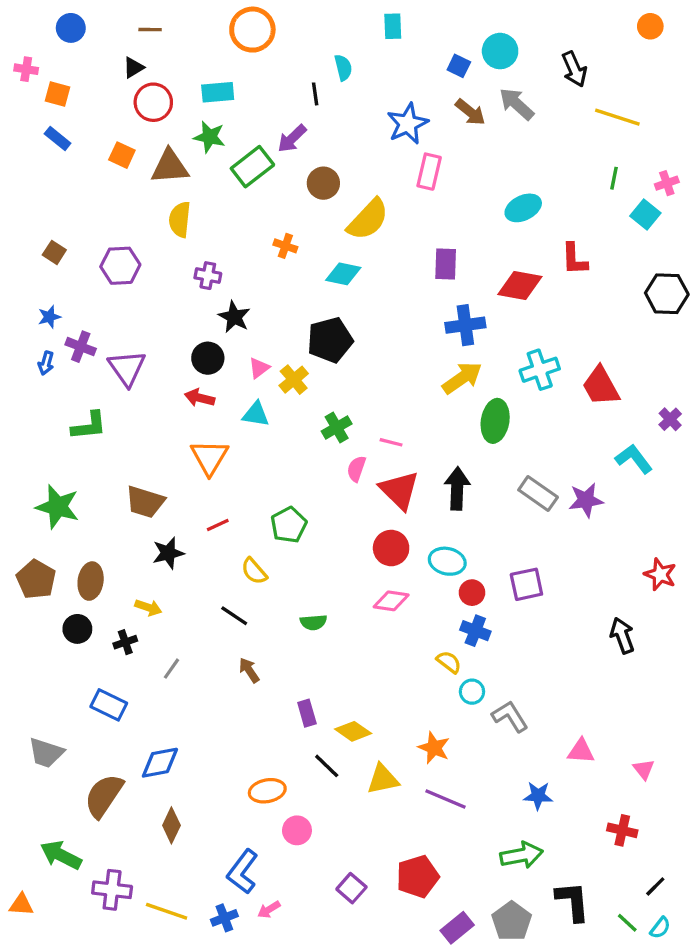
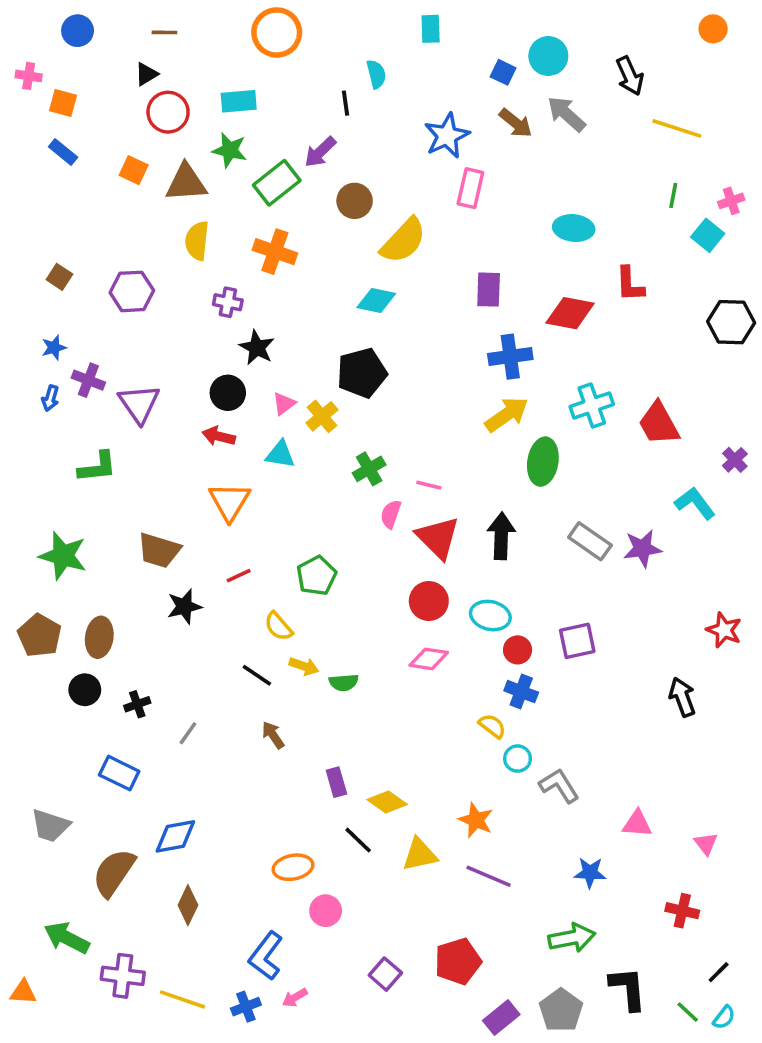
cyan ellipse: (523, 208) -> (574, 228), turned 32
orange cross: (285, 246) -> (275, 252), moved, size x1.6
yellow arrow: (148, 607) -> (304, 666), moved

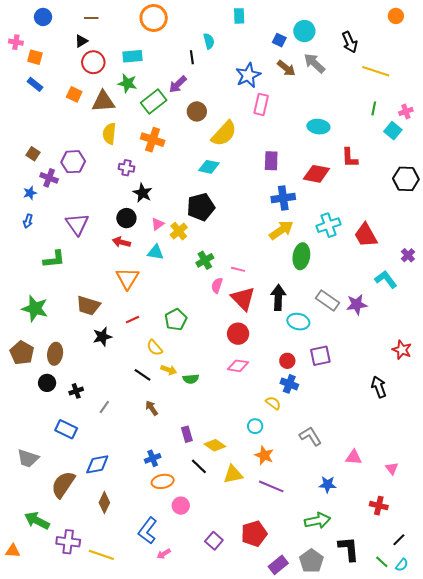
purple cross: (88, 380) -> (49, 178), moved
cyan ellipse: (490, 616) -> (298, 322), moved
cyan circle: (518, 759) -> (255, 426), moved
blue cross: (246, 1007) -> (153, 458), moved

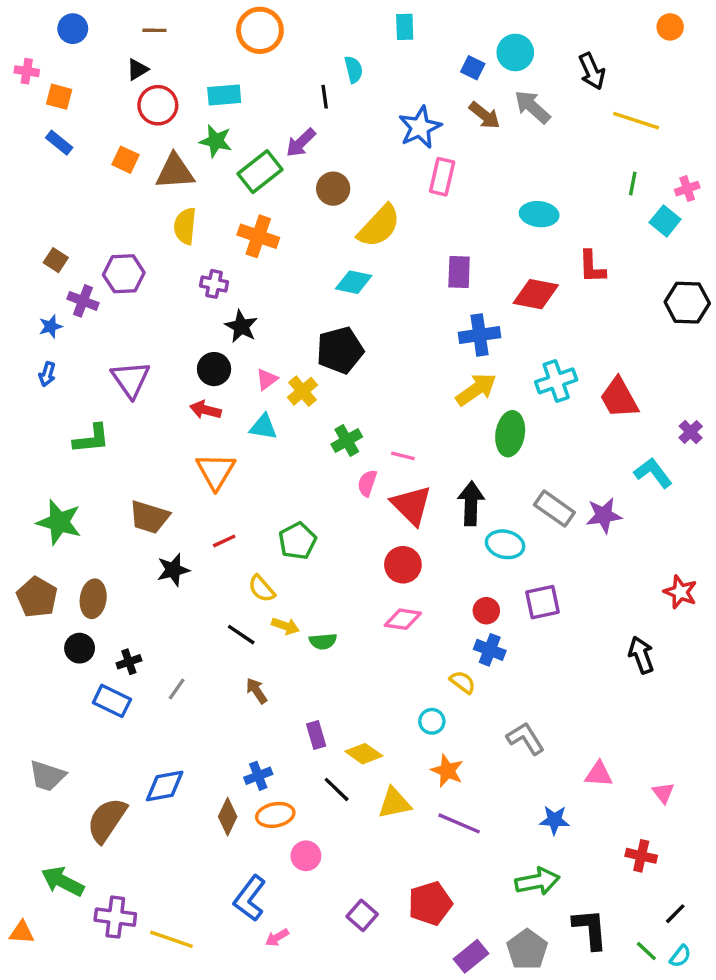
blue rectangle: (66, 429) -> (112, 701), moved
brown diamond: (104, 503) -> (228, 817), moved

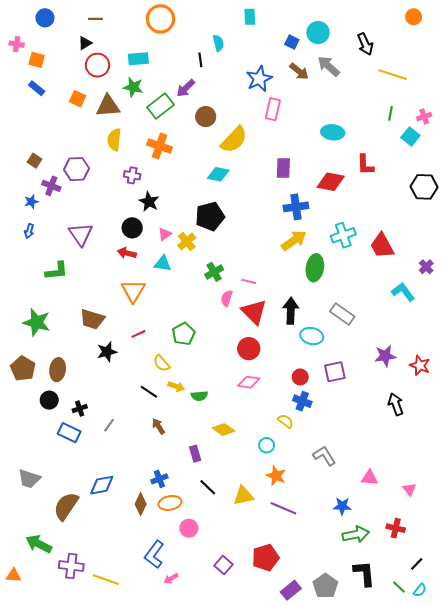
purple star: (604, 515) -> (385, 356), moved
yellow diamond: (364, 754) -> (224, 429), moved
green arrow: (537, 881) -> (356, 534), moved

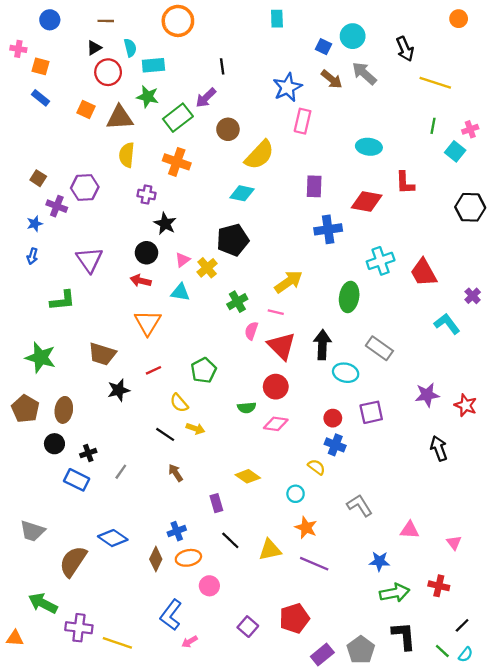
cyan semicircle: (218, 43) -> (130, 48), moved
yellow arrow: (294, 240) -> (289, 282), moved
green semicircle: (199, 396) -> (247, 408), moved
blue diamond: (102, 485) -> (113, 538), turned 45

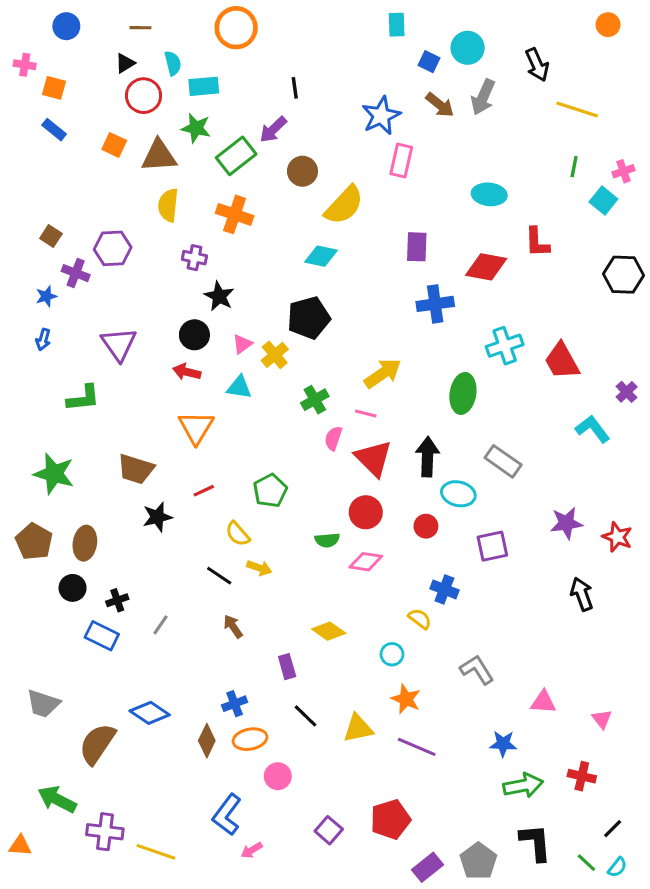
cyan rectangle: (277, 19) -> (397, 25), moved
gray arrow: (364, 73) -> (483, 97), turned -108
red circle: (333, 418) -> (426, 526), moved

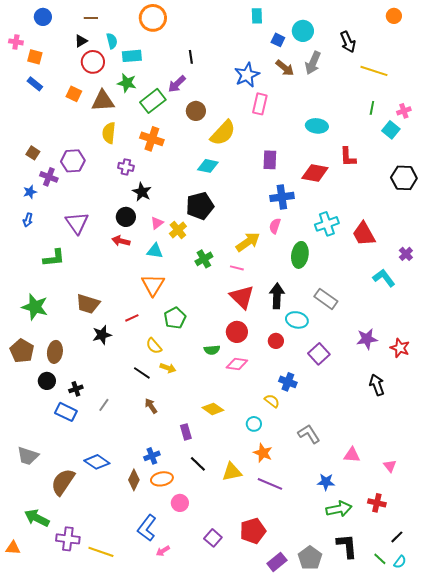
orange triangle: (196, 427) -> (153, 285), moved
pink semicircle: (333, 438) -> (275, 226), moved
purple square: (492, 546) -> (319, 354), turned -30

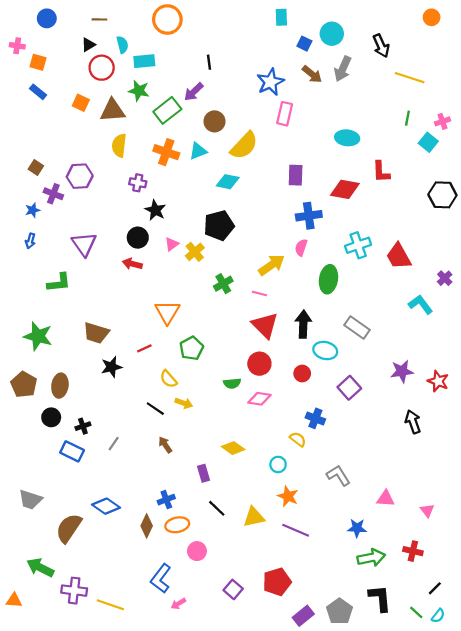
cyan triangle: (155, 251) -> (198, 151), moved, turned -30

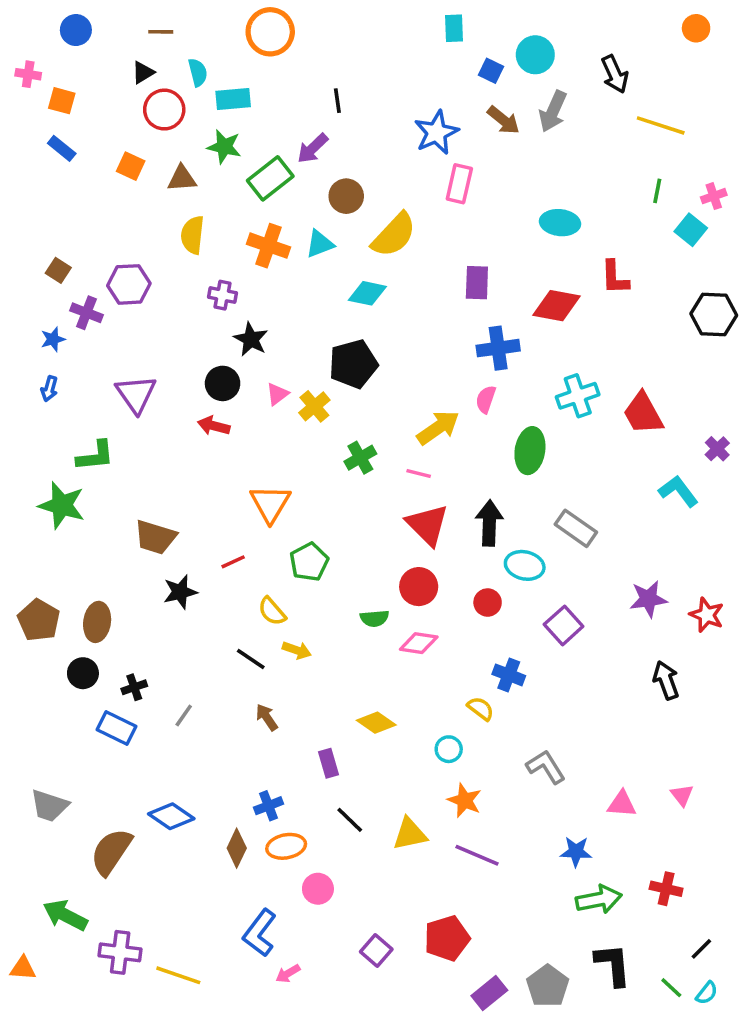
brown triangle: (113, 110) -> (182, 178), size x0.7
green star: (38, 336) -> (62, 505), moved
pink triangle: (427, 511) -> (682, 795), moved

